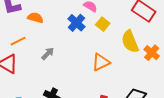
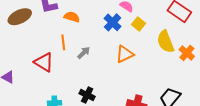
orange line: (18, 41) -> (63, 42), moved, turned -70
orange triangle: (101, 62) -> (125, 54), moved

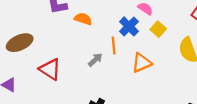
brown ellipse: (20, 17) -> (20, 43), moved
orange line: (63, 42) -> (114, 45), moved

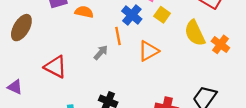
brown ellipse: (20, 43) -> (21, 28), moved, turned -30

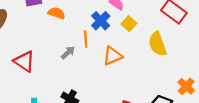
orange cross: (220, 44) -> (186, 86), moved

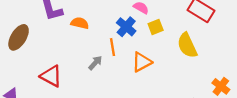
yellow square: (129, 24) -> (156, 27), turned 32

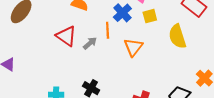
orange triangle: (142, 62) -> (133, 47), turned -30
red triangle: (51, 76) -> (66, 36), moved

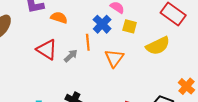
yellow square: (150, 16) -> (130, 26), turned 32
yellow semicircle: (177, 36) -> (158, 46), turned -95

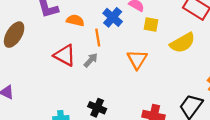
blue cross: (102, 24) -> (113, 17), moved
orange line: (88, 42) -> (98, 38), moved

